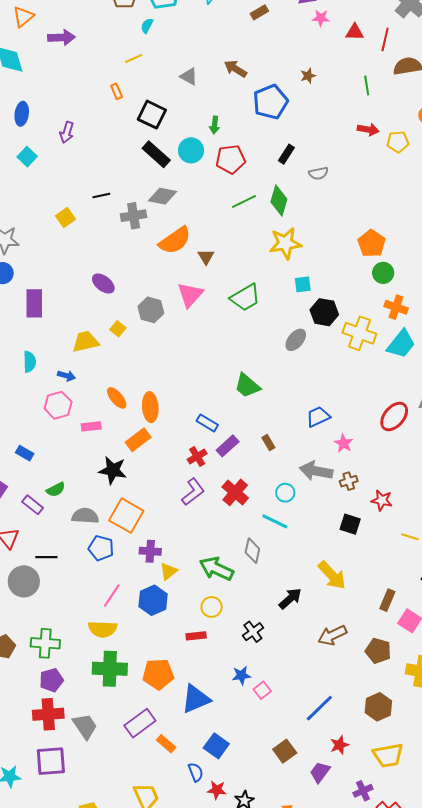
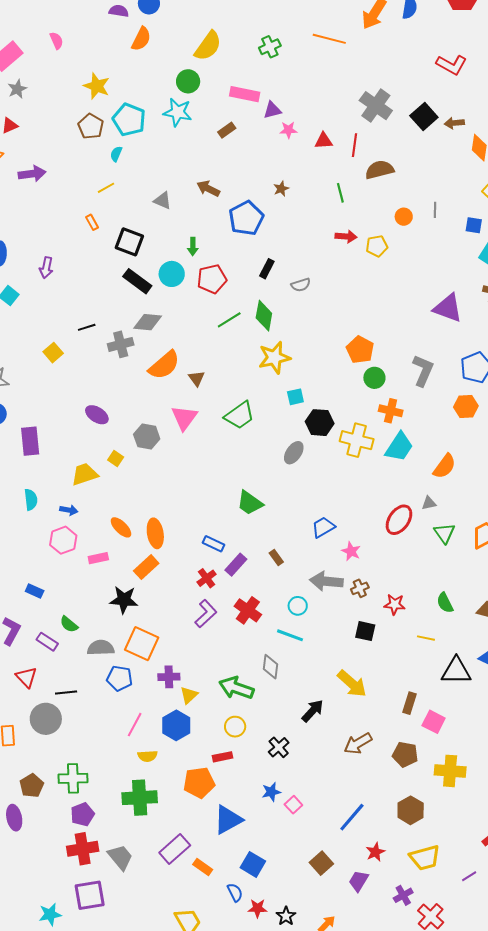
green semicircle: (56, 489) -> (69, 624), turned 72
yellow semicircle: (103, 629) -> (147, 756), moved, size x0.7
orange pentagon: (158, 674) -> (199, 783), moved

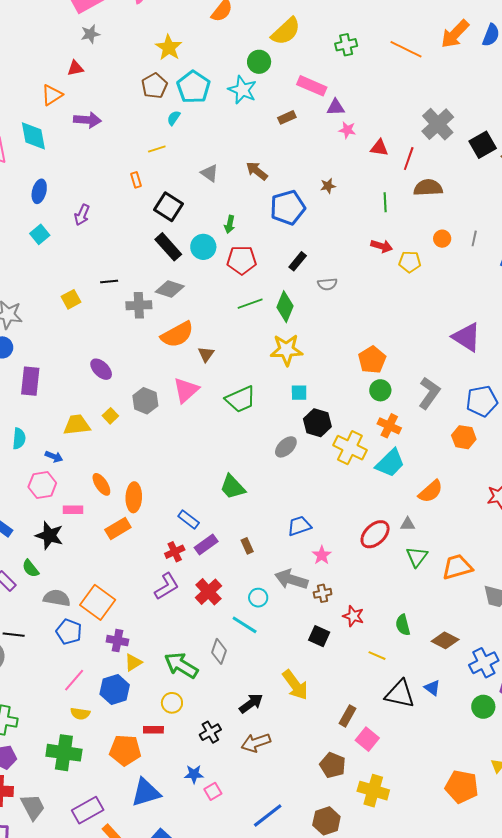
black star: (124, 600) -> (49, 535), moved
brown arrow: (358, 743) -> (256, 743), moved

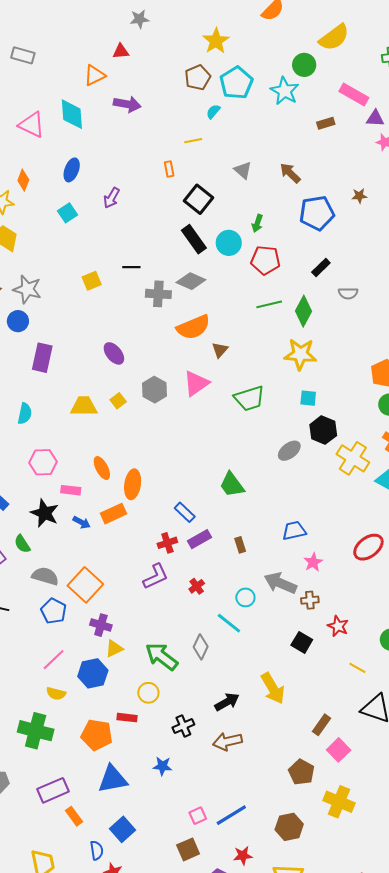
blue arrow: (54, 457) -> (82, 522), moved
red cross: (208, 592) -> (197, 586), size x0.6
pink square: (213, 791) -> (198, 816), moved

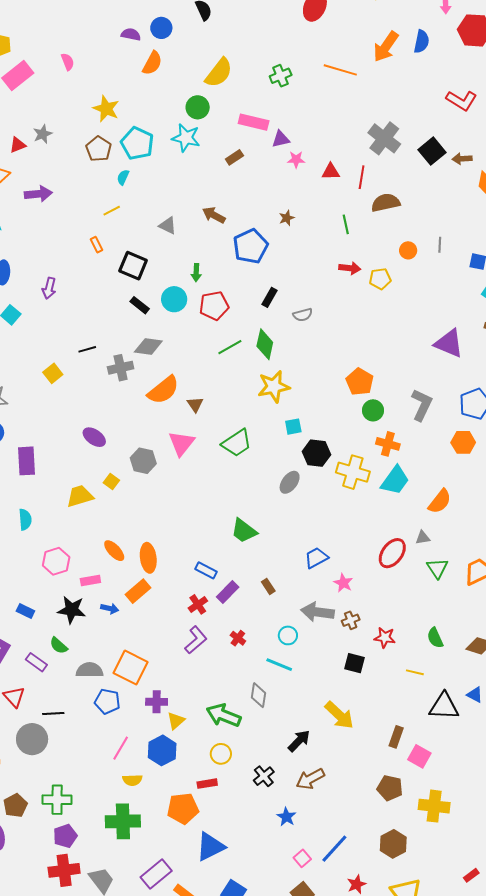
gray star: (139, 19) -> (43, 134), moved
black rectangle: (194, 239) -> (140, 305), size x0.7
blue star: (162, 766) -> (286, 817), moved, turned -30

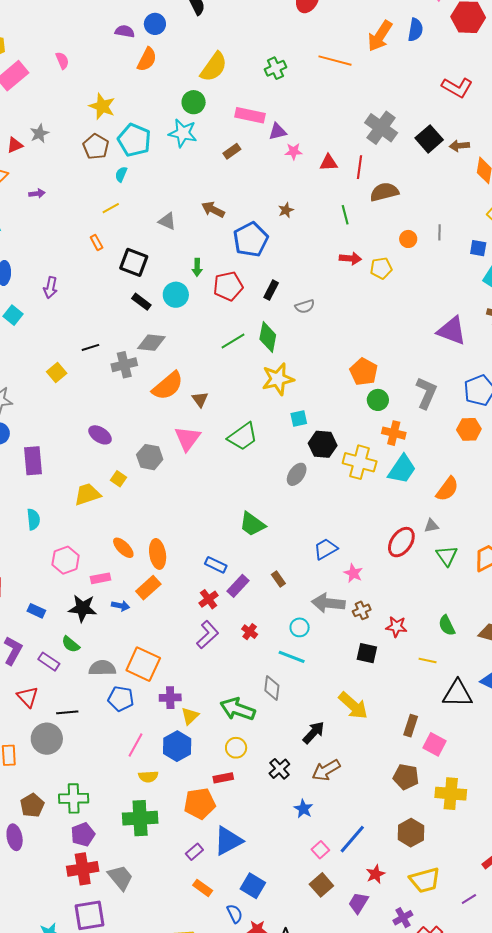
purple arrow: (38, 194) -> (37, 193), size x0.6
red pentagon: (214, 306) -> (228, 286), moved
purple rectangle: (156, 874) -> (194, 852), moved, size x0.6

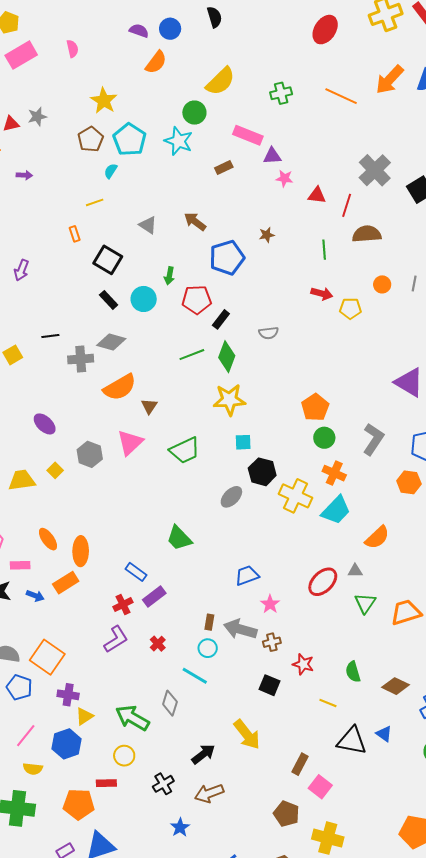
black rectangle: (271, 290) -> (221, 319), moved
brown rectangle: (278, 579) -> (209, 622), moved, turned 35

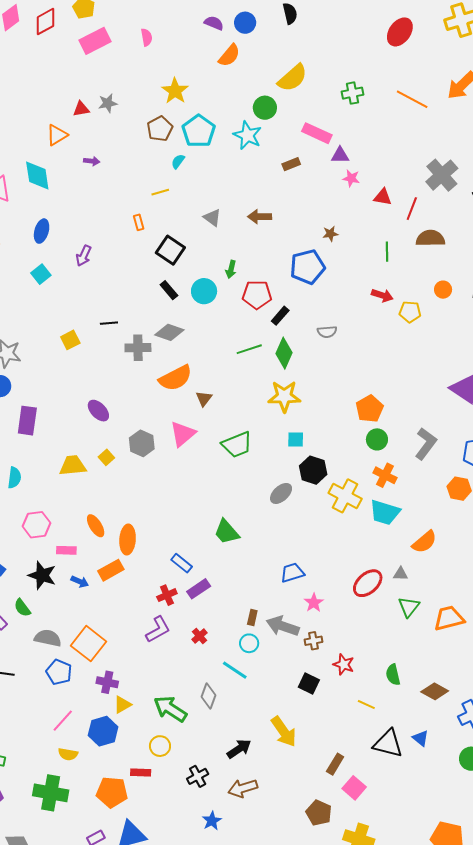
brown arrow: (195, 222) -> (260, 217), turned -40
blue pentagon: (227, 258) -> (307, 267), moved
cyan trapezoid: (336, 510) -> (385, 512), turned 60

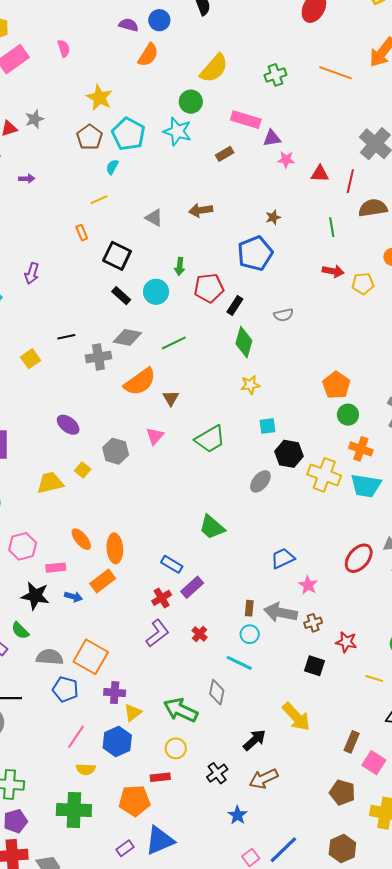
green line: (249, 349) -> (174, 343), moved
yellow star: (284, 396) -> (250, 385), size x0.6
pink triangle: (183, 434) -> (155, 436), size x0.7

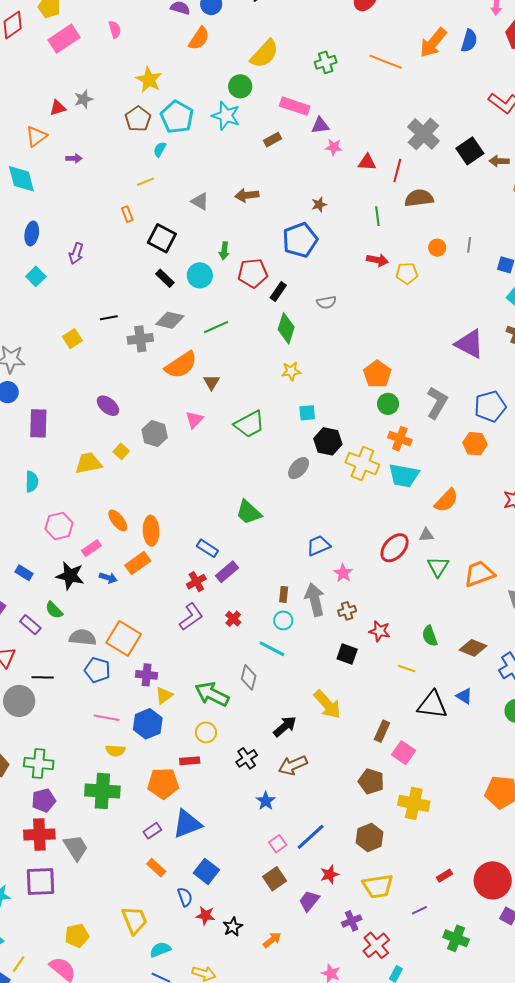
pink rectangle: (56, 568) -> (91, 548), turned -30
gray arrow: (281, 613) -> (315, 600), turned 64
pink line: (76, 737) -> (107, 718), turned 65

